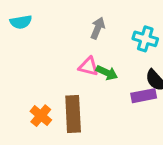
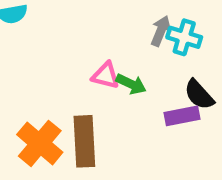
gray arrow: (98, 28) -> (161, 31), moved
orange cross: (41, 116) -> (40, 143), size x1.5

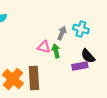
gray arrow: (161, 31) -> (62, 33), moved
green arrow: (131, 84) -> (56, 51), turned -128

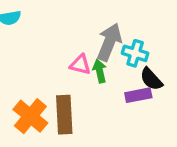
cyan cross: (81, 29) -> (135, 53), moved
gray arrow: (62, 33) -> (109, 42), size x1.6

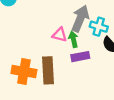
purple rectangle: (138, 95) -> (80, 57), moved
orange cross: (30, 116) -> (24, 71), turned -30

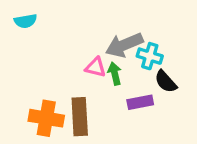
gray arrow: (80, 19) -> (124, 45), turned -135
purple rectangle: (80, 57) -> (140, 102), moved

